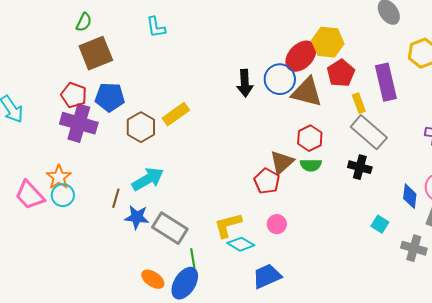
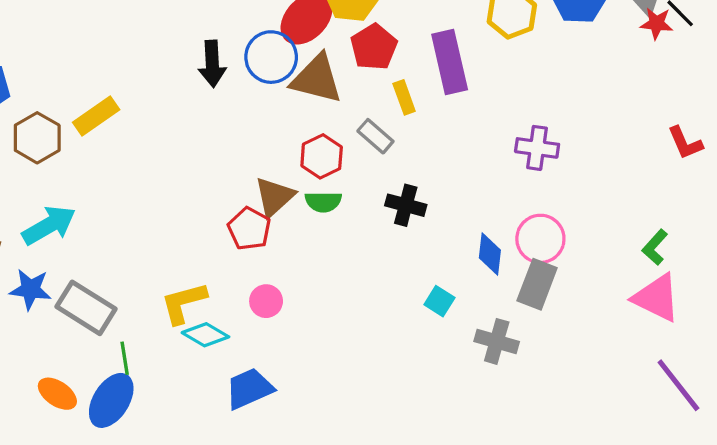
gray rectangle: (369, 132) -> (375, 136), moved, size x0.6

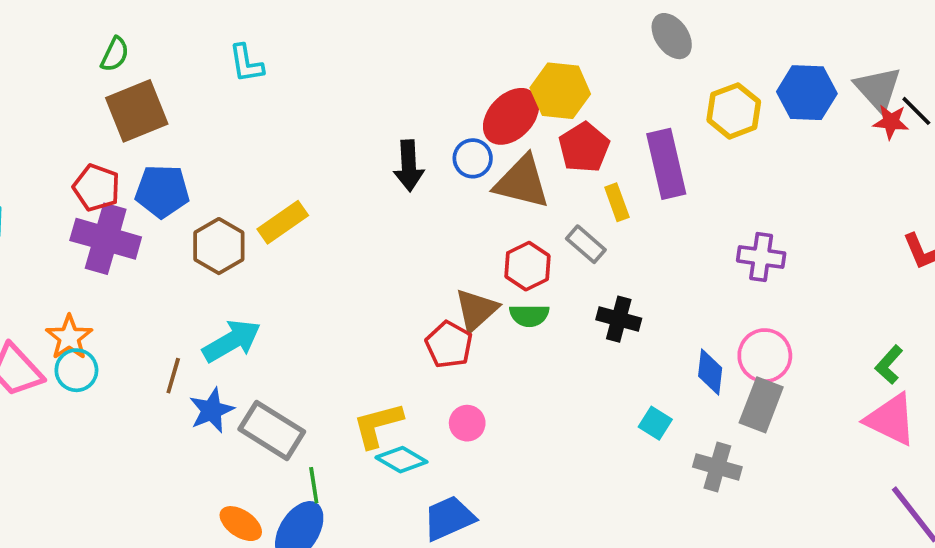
blue circle: (271, 57) -> (473, 158), size x0.7
blue star: (30, 289) -> (212, 410), turned -30

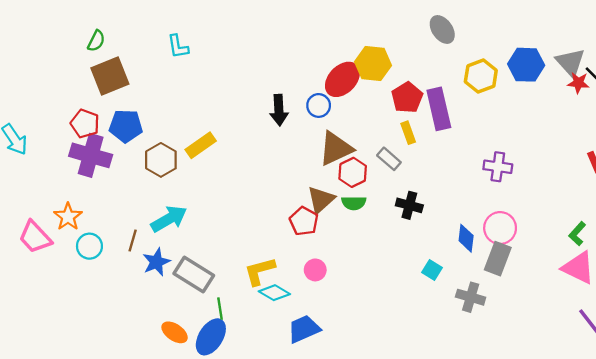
red pentagon: (584, 147) -> (407, 98), moved
brown triangle: (522, 182) -> (336, 149), moved, turned -39
cyan circle: (76, 370) -> (89, 246), moved

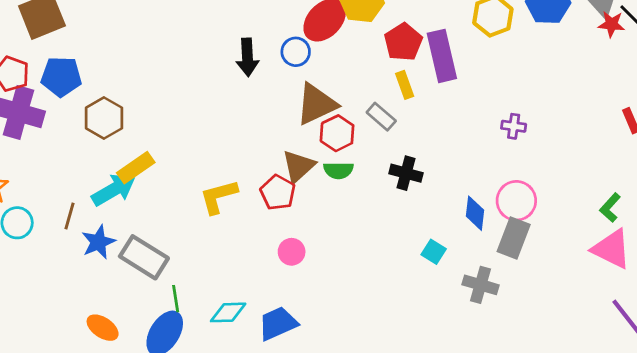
yellow rectangle: (201, 145) -> (136, 168), moved
purple cross: (498, 167) -> (514, 126), size x0.7
yellow L-shape: (260, 271) -> (218, 197), moved
cyan diamond: (274, 293) -> (228, 312), moved, turned -32
orange ellipse: (175, 332) -> (103, 328), moved

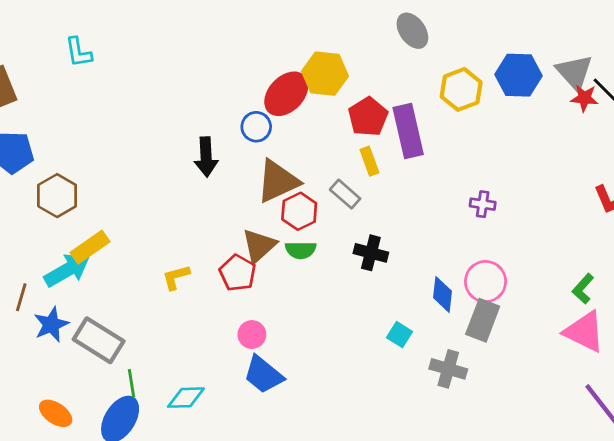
black arrow: (247, 57) -> (206, 157), moved
yellow L-shape: (218, 197) -> (176, 277), size x0.7
blue trapezoid: (278, 323) -> (263, 375), moved, turned -117

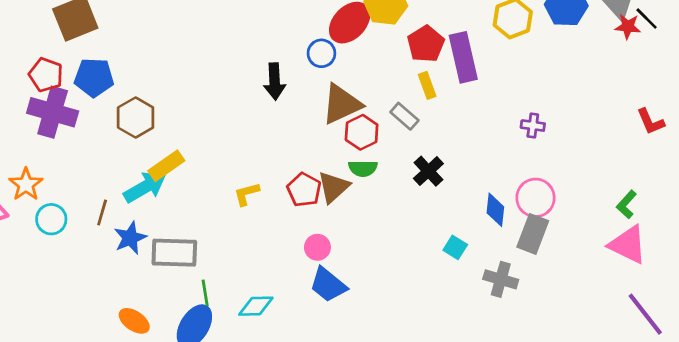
brown triangle: (259, 246) -> (334, 187), moved
black cross: (371, 253) -> (428, 171), turned 32
gray rectangle: (99, 340) -> (174, 253), turned -30

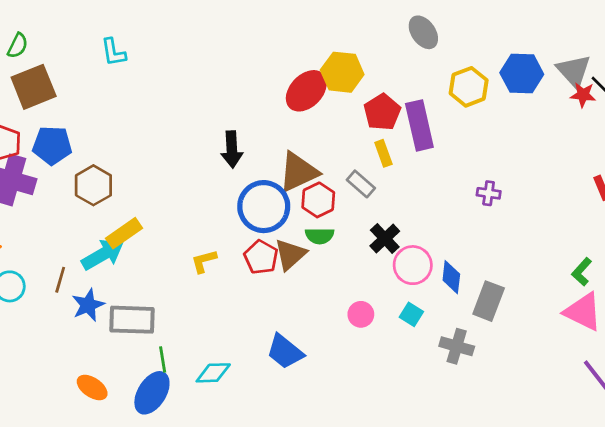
blue circle: (321, 53) -> (264, 207), moved, size x1.8
pink circle: (535, 198) -> (413, 265), moved
pink circle: (317, 247) -> (361, 314), moved

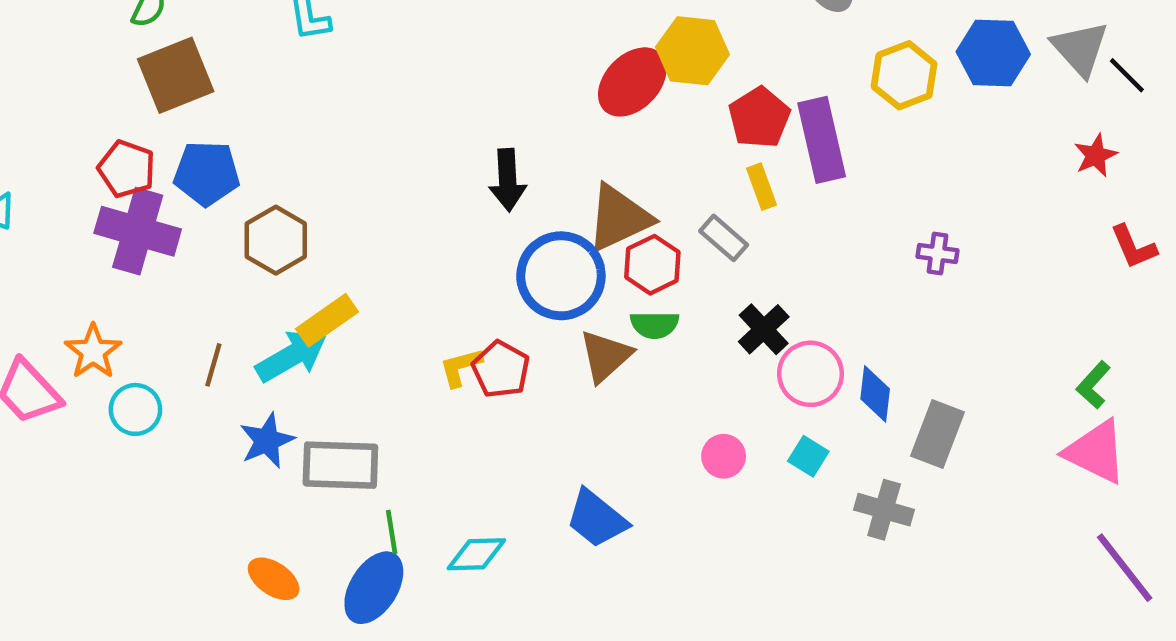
red star: (583, 95) -> (1096, 155), moved, turned -30
red pentagon: (261, 257) -> (501, 369), moved
brown line: (60, 280) -> (213, 365), moved

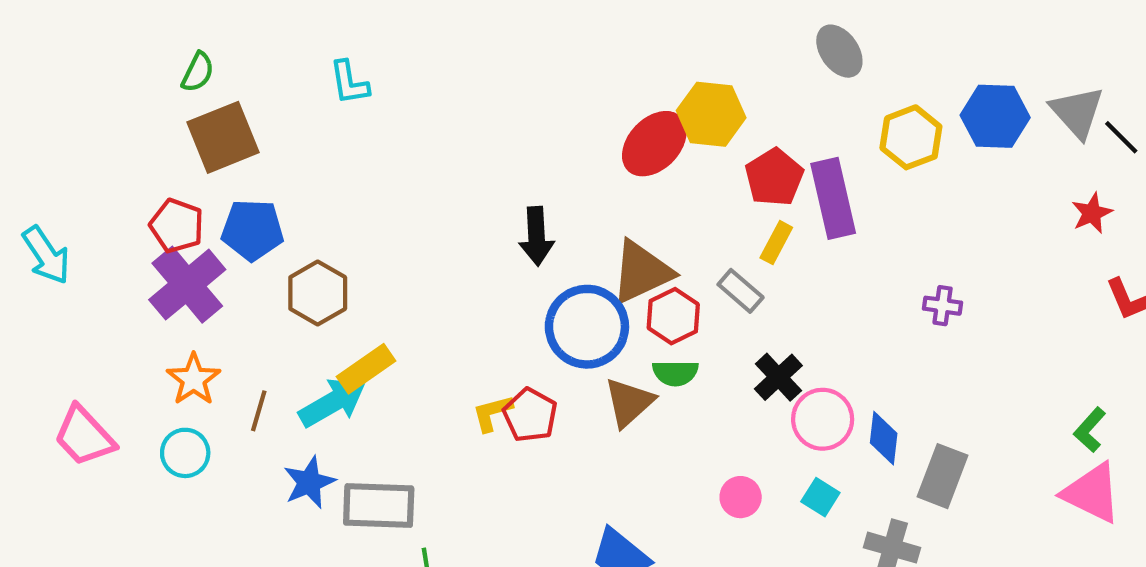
yellow rectangle: (761, 187) -> (776, 243), turned 48
purple cross: (138, 231) -> (187, 285), turned 34
orange star: (93, 352) -> (194, 379), moved

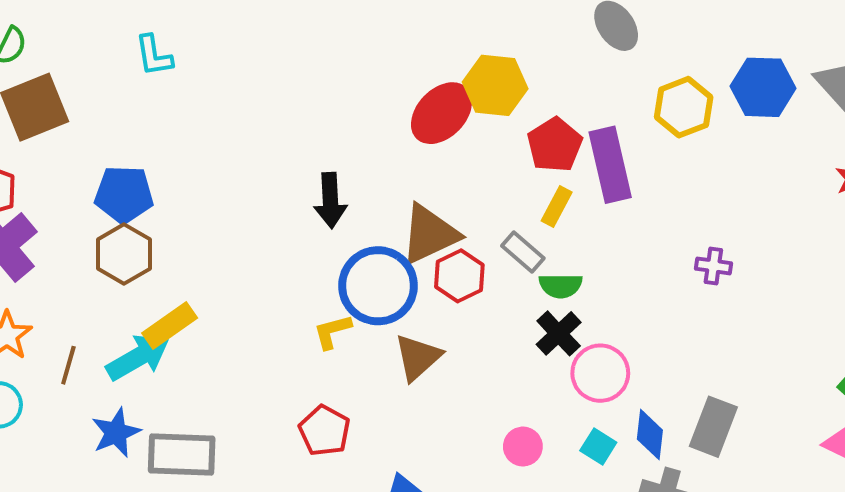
blue pentagon: (252, 230) -> (124, 194), moved
green semicircle: (675, 373) -> (561, 286), moved
yellow L-shape: (492, 413) -> (332, 331), moved
red pentagon: (530, 415) -> (324, 431), moved
blue diamond: (884, 438) -> (650, 435), moved

